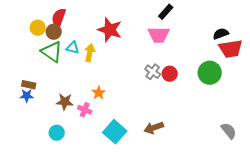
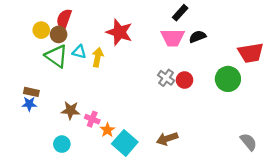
black semicircle: (221, 34) -> (198, 37), moved
orange star: (99, 93) -> (107, 130), moved

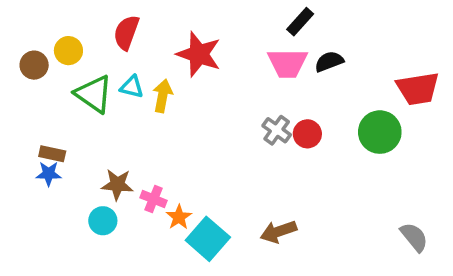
red semicircle: (64, 19) -> (126, 32), moved
brown circle: (59, 34) -> (34, 65), moved
cyan circle: (62, 144) -> (103, 221), moved

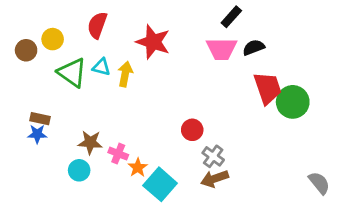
red trapezoid: (418, 89) -> (268, 88), moved, turned -100
gray cross: (277, 130) -> (213, 156), moved
red circle: (307, 134) -> (192, 130), moved

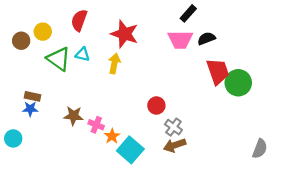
yellow arrow: (125, 74) -> (114, 63), moved
cyan circle: (79, 170) -> (13, 138), moved
gray semicircle: (319, 183) -> (260, 149), turned 60

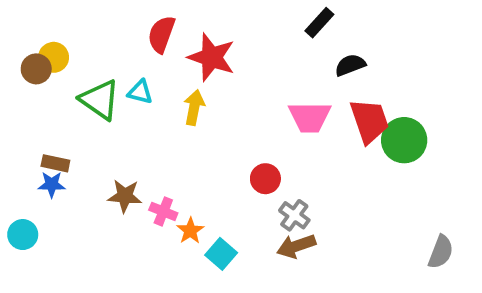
red semicircle: (79, 20) -> (161, 34), moved
yellow circle: (43, 32) -> (54, 57), moved
pink trapezoid: (180, 40) -> (310, 117), moved
cyan square: (130, 150) -> (221, 254), size x0.7

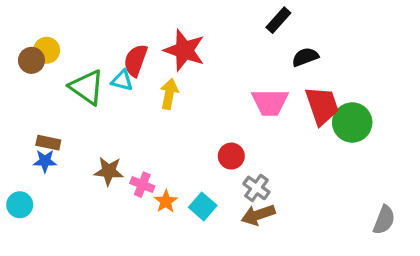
red semicircle: (161, 34) -> (136, 60), moved
cyan square: (221, 254) -> (203, 206), moved

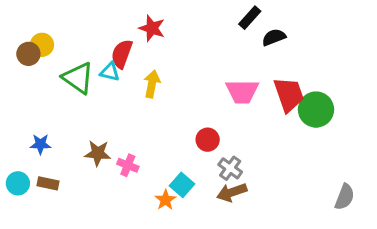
red star: (184, 50) -> (152, 28), moved, size x0.7
black semicircle: (305, 57) -> (274, 37), moved
brown rectangle: (48, 143) -> (48, 183), moved
orange star: (166, 201) -> (165, 200), moved

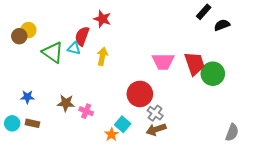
black rectangle: (250, 18) -> (204, 12), moved
black semicircle: (274, 37) -> (222, 25), moved
red circle: (208, 140) -> (140, 94), size x1.6

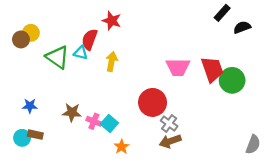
cyan circle: (12, 123) -> (22, 138), moved
cyan square: (123, 124) -> (109, 123), moved

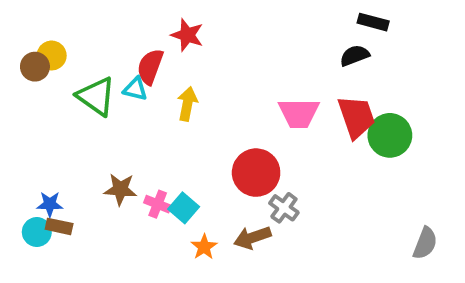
black rectangle: (222, 13) -> (373, 22), turned 63
black semicircle: (242, 27) -> (355, 55), moved
blue star: (30, 106) -> (50, 204), moved
brown arrow: (170, 141) -> (252, 238), moved

